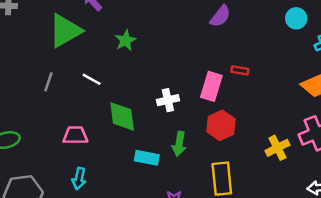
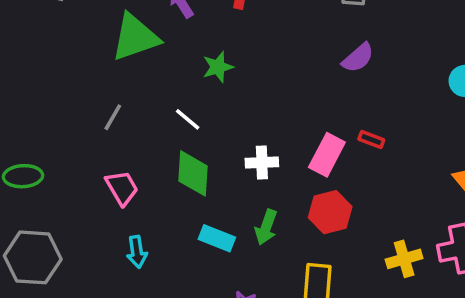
white line: (92, 79) -> (188, 119), moved
gray line: (48, 82) -> (113, 117), moved
pink trapezoid: (75, 135) -> (122, 188), turned 50
cyan arrow: (79, 178) -> (137, 252), moved, turned -30

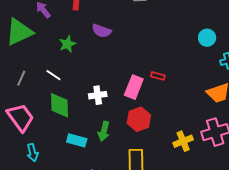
purple semicircle: (358, 58) -> (102, 31), moved, turned 66
gray line: (113, 117) -> (21, 78), moved
pink trapezoid: (122, 188) -> (20, 117), size x1.4

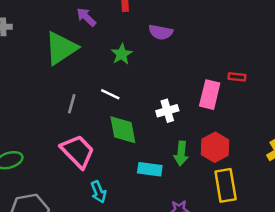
red hexagon: (139, 119) -> (215, 147), moved

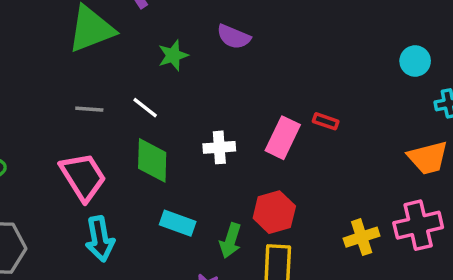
gray line: (72, 104) -> (89, 109), turned 66
green arrow: (181, 153) -> (231, 241), moved
cyan arrow: (98, 192) -> (100, 239), size x1.4

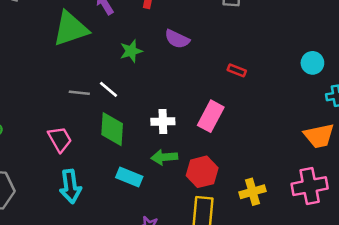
gray line: (89, 109) -> (79, 93), moved
red rectangle: (326, 121) -> (237, 70), moved
pink trapezoid: (83, 177) -> (60, 139), size x0.7
yellow cross: (362, 237) -> (252, 192), moved
green arrow: (231, 241) -> (164, 157), moved, turned 65

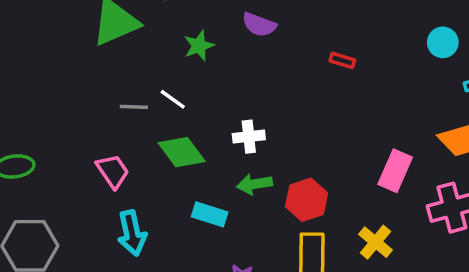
pink rectangle: (211, 116) -> (395, 171), moved
green diamond: (112, 129) -> (182, 152), turned -36
yellow cross: (252, 192) -> (375, 242), moved, turned -30

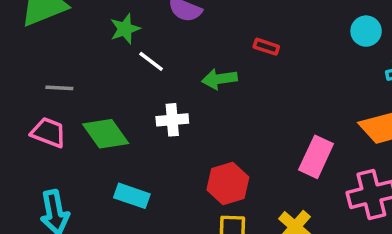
white line: (173, 99) -> (151, 61), moved
pink trapezoid: (113, 171) -> (48, 132), moved, turned -36
green arrow: (254, 184) -> (220, 79), moved

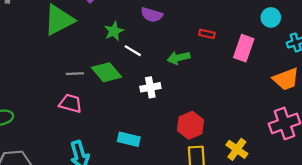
green diamond: (106, 134) -> (107, 72), moved
pink rectangle: (316, 157) -> (244, 48), moved

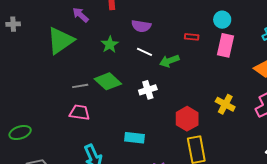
cyan circle: (271, 17) -> (222, 20), moved
white line: (133, 51) -> (144, 52), moved
yellow cross: (237, 149) -> (225, 104), moved

